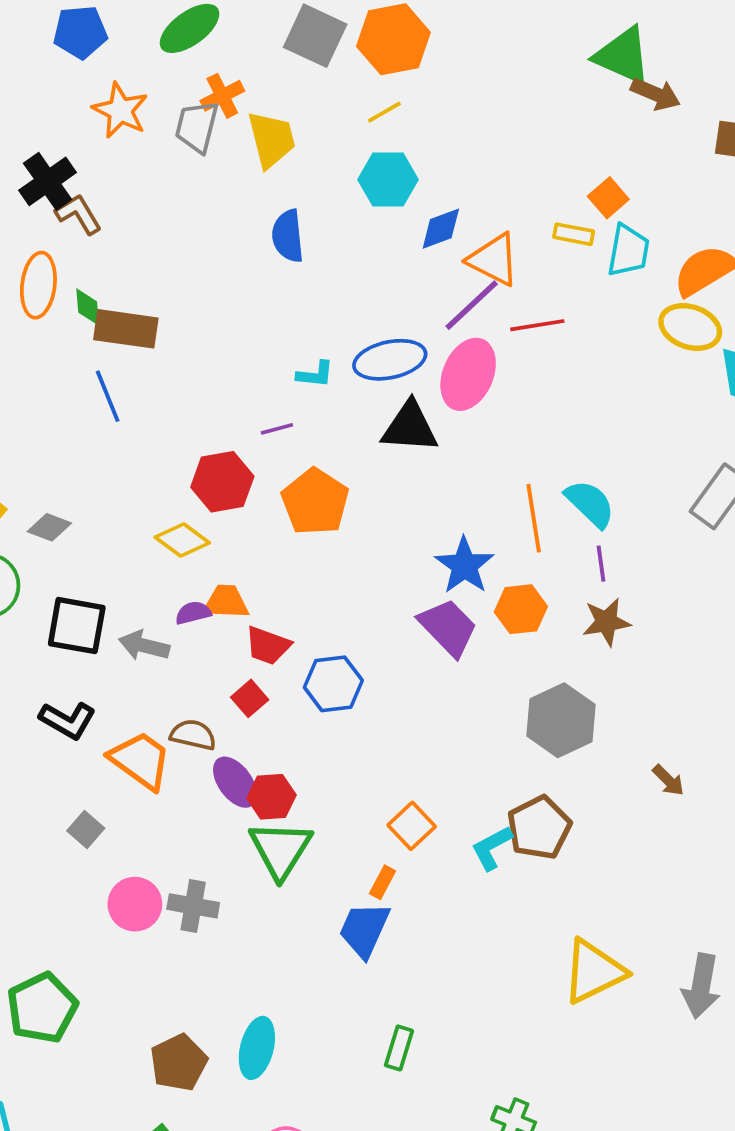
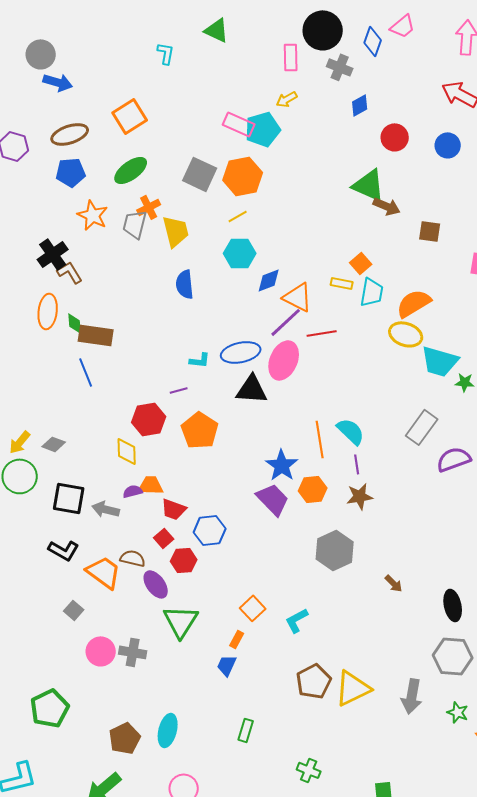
yellow diamond: (182, 540) -> (127, 451), turned 52
red hexagon: (271, 797) -> (184, 560), moved
brown pentagon: (539, 828) -> (314, 681), moved
blue trapezoid: (364, 930) -> (227, 665), size x0.7

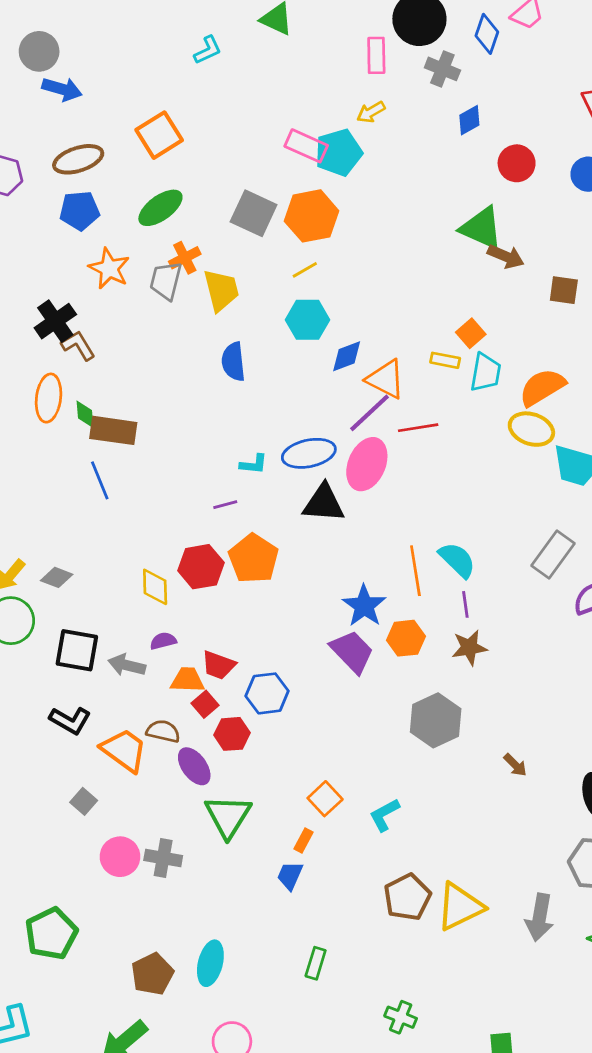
cyan L-shape: (166, 53) -> (208, 50), turned 55
red hexagon: (149, 419) -> (201, 567), moved
orange trapezoid: (151, 485) -> (187, 680), moved

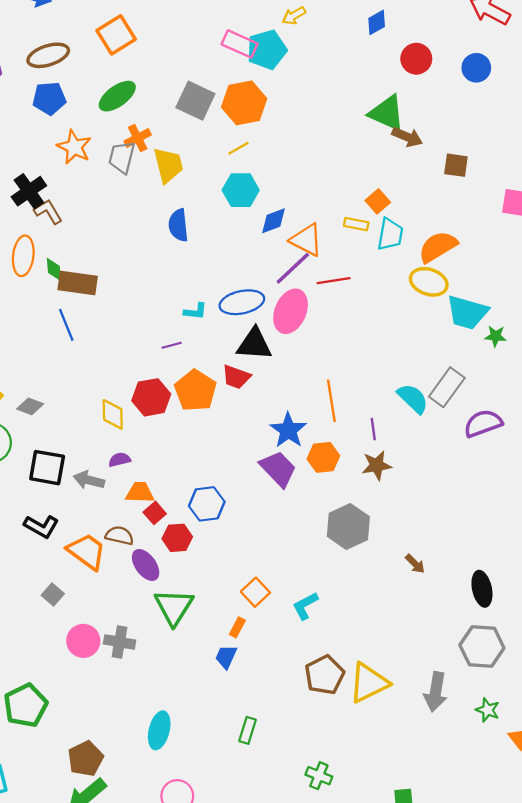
cyan semicircle: (457, 560) -> (413, 398), moved
red trapezoid: (218, 665) -> (236, 377), moved
brown pentagon: (152, 974) -> (86, 759), moved

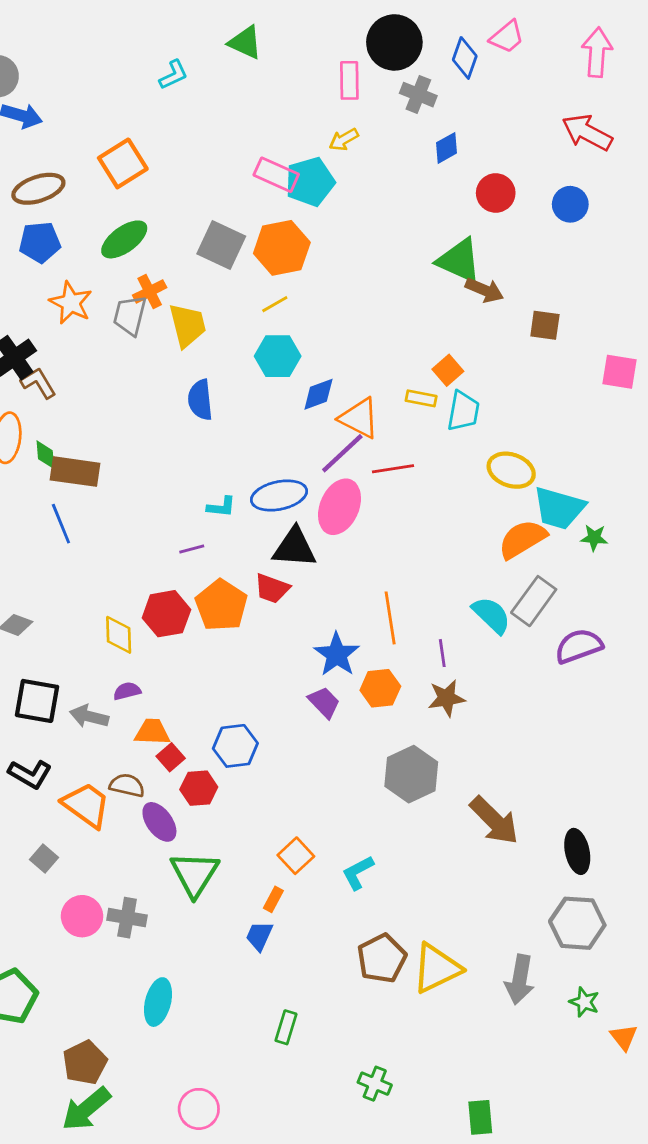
orange semicircle: (438, 247) -> (522, 539), moved
purple trapezoid: (278, 469) -> (324, 702), size x0.7
brown arrow: (415, 564) -> (494, 821), size x2.0
cyan ellipse: (159, 730) -> (158, 1002), moved

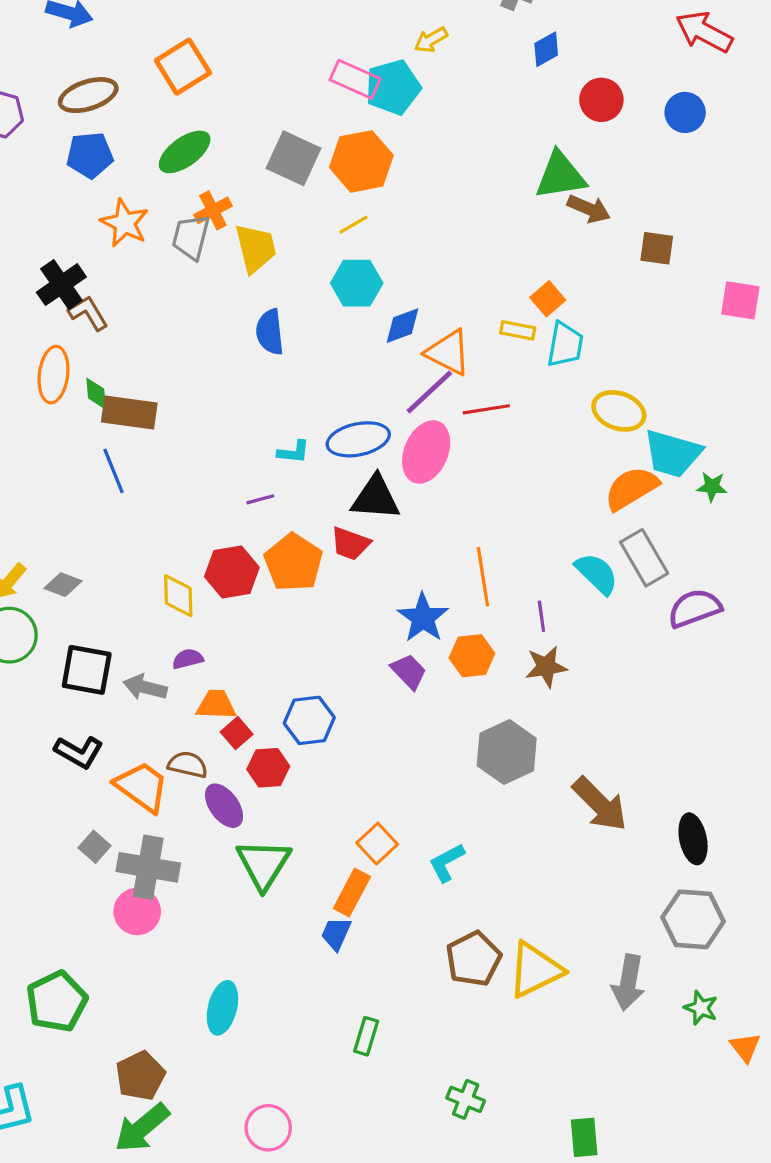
green triangle: (459, 261) -> (560, 176), turned -33
gray rectangle: (534, 601) -> (644, 558), turned -66
orange rectangle: (273, 899) -> (352, 893), size x1.6
gray cross: (127, 918) -> (148, 867), moved, size x1.4

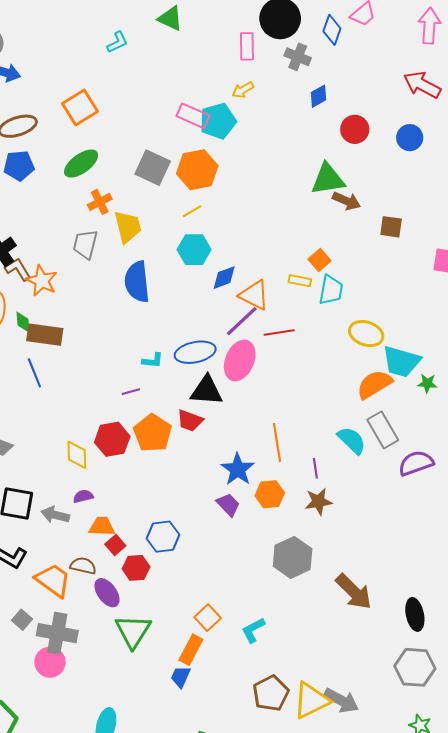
orange star: (125, 223) -> (42, 281), moved
gray trapezoid: (191, 237) -> (85, 244), moved
blue semicircle: (270, 332) -> (137, 282), size x1.4
gray arrow: (628, 983) -> (341, 701), moved, turned -72

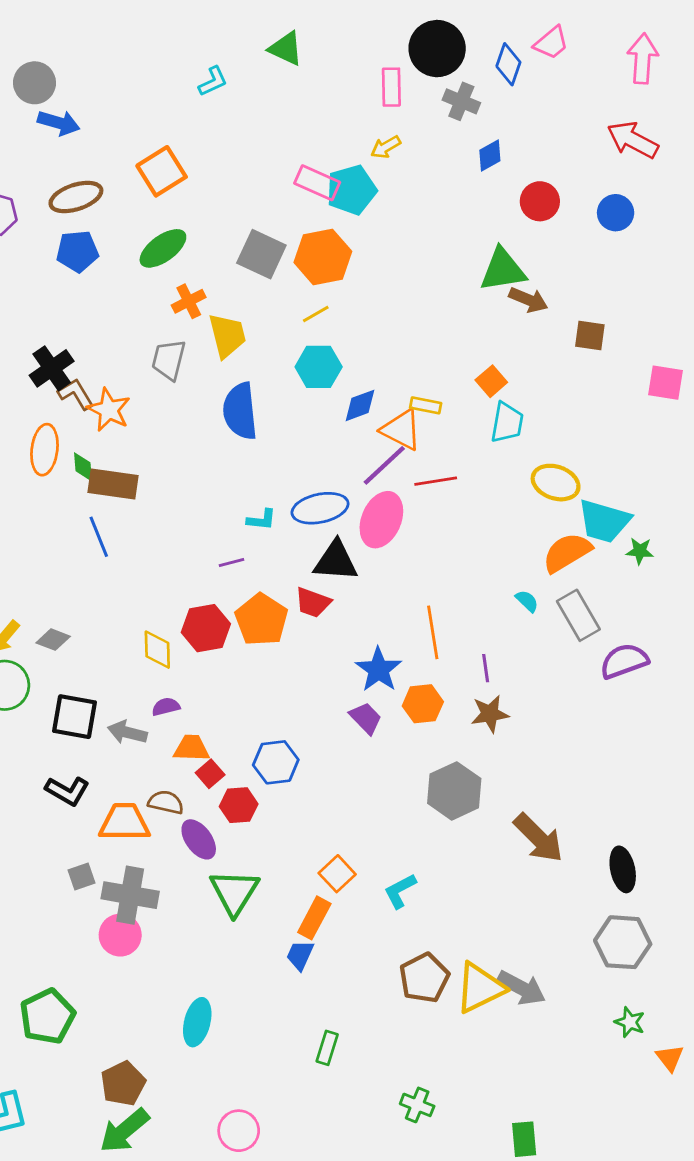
yellow rectangle: (300, 281) -> (426, 405), moved
cyan semicircle: (352, 440) -> (527, 601), moved, size x0.6
orange trapezoid: (53, 580) -> (124, 822), turned -36
gray square: (22, 620) -> (82, 877), turned 30

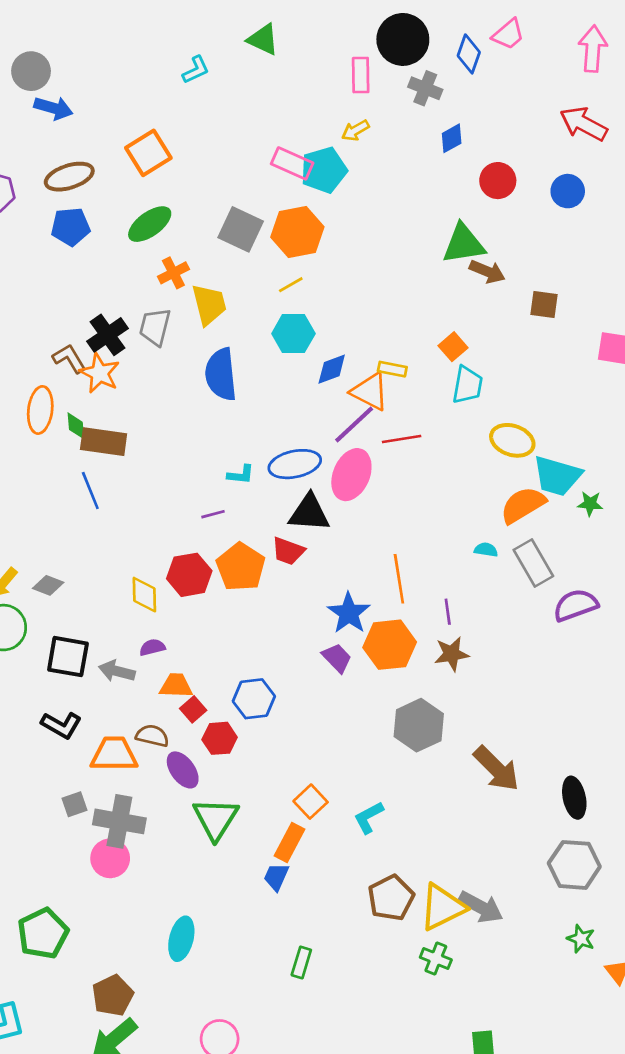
black cross: (52, 368) -> (107, 335), moved
cyan semicircle: (527, 601) -> (486, 550), turned -35
orange hexagon: (423, 704) -> (390, 645), size x1.4
green cross: (417, 1105) -> (436, 959), moved

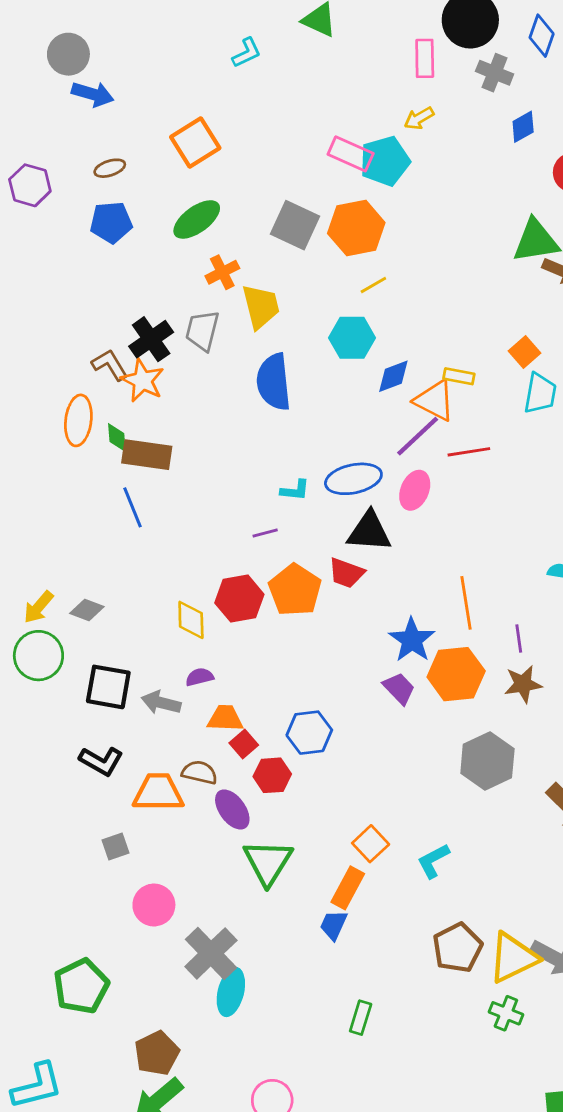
brown ellipse: (69, 177) -> (110, 168), size x0.6
yellow line: (291, 285) -> (373, 285), moved
pink ellipse: (351, 475) -> (415, 490), size x0.7
gray cross: (119, 821) -> (211, 953), moved, turned 36

